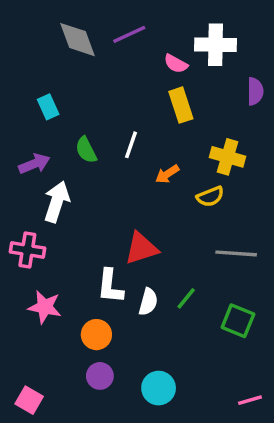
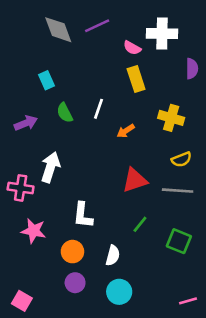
cyan rectangle: (48, 107) -> (47, 80), moved
yellow semicircle: (210, 197) -> (181, 159), moved
white arrow: (57, 202) -> (50, 167), moved
red triangle: (141, 248) -> (135, 180), moved
white semicircle: (148, 302) -> (113, 255), moved

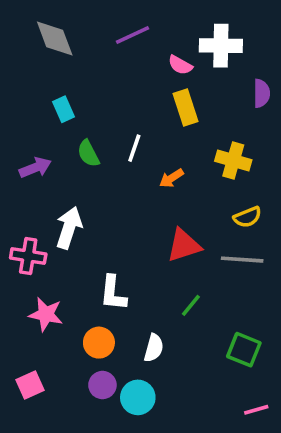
gray diamond: (58, 30) -> (55, 39), moved
green square: (179, 241) -> (244, 350), moved
cyan circle: (119, 292) -> (138, 397), moved
pink square: (22, 301) -> (30, 385), moved, turned 36

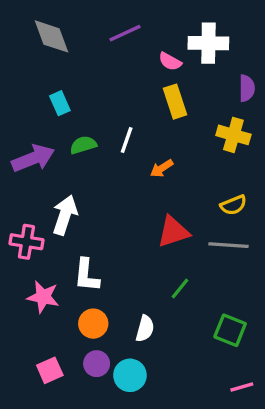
green semicircle: (88, 153) -> (83, 145), turned 100
yellow cross: (233, 161) -> (233, 135), moved
purple arrow: (35, 168) -> (33, 158), size x1.4
white L-shape: (113, 293) -> (87, 275), moved
pink square: (30, 385) -> (50, 370), moved

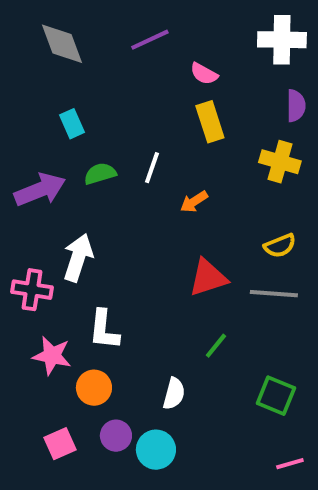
white cross: (208, 43) -> (282, 40), moved
orange circle: (93, 324) -> (94, 388), moved

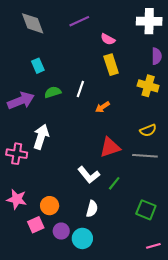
white L-shape: (104, 330) -> (89, 175), moved, turned -45
pink star: (52, 356) -> (17, 199), moved
pink square: (60, 444) -> (36, 225), moved

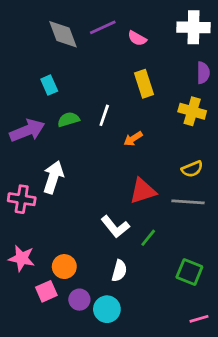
gray diamond: (33, 23) -> (63, 34), moved
pink semicircle: (108, 39) -> (137, 38), moved

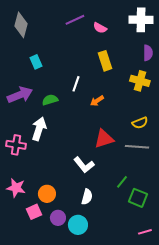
gray diamond: (63, 34) -> (21, 25), moved, turned 35
green semicircle: (68, 119) -> (50, 100), moved
green line: (148, 238) -> (122, 182), moved

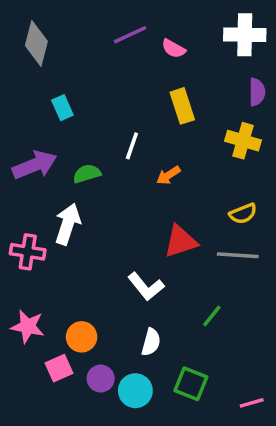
green square: (138, 198) -> (191, 384), moved

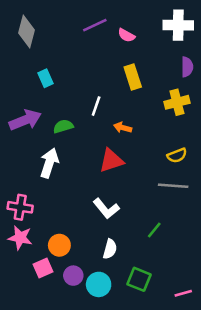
yellow cross: (243, 141) -> (177, 102), turned -30
orange arrow: (168, 175) -> (123, 128), turned 48
red triangle: (181, 241) -> (111, 160), moved
pink cross: (28, 252) -> (20, 207), moved

